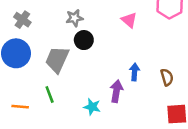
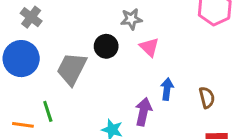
gray star: (74, 18) -> (131, 19), moved
pink triangle: (129, 20) -> (149, 47), moved
green line: (50, 94) -> (48, 111), moved

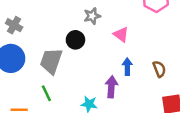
pink triangle: (149, 47) -> (121, 34), moved
green line: (48, 111) -> (46, 93), moved

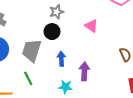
gray star: (92, 16) -> (57, 12), moved
blue arrow: (127, 67) -> (61, 59), moved

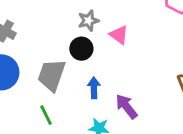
pink triangle: (91, 26) -> (119, 35), moved
purple arrow: (84, 71) -> (126, 106), turned -42

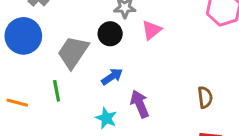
pink triangle: (119, 35) -> (152, 30), turned 30
blue arrow: (94, 88) -> (112, 77), turned 42

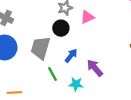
pink triangle: (152, 30) -> (87, 17), turned 32
green line: (57, 91) -> (52, 74), moved

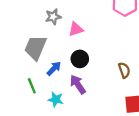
black circle: (61, 28) -> (80, 59), moved
gray trapezoid: (40, 48) -> (35, 48), moved

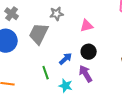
gray star: (53, 17) -> (57, 14), moved
gray trapezoid: (35, 48) -> (39, 34), moved

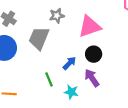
pink triangle: (87, 26) -> (90, 26), size x1.6

